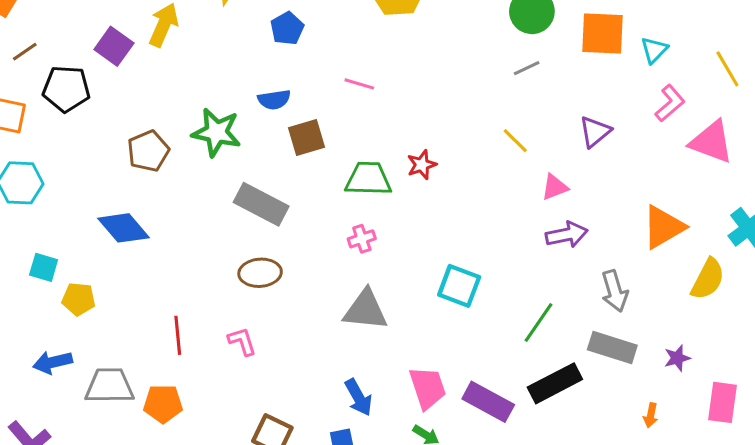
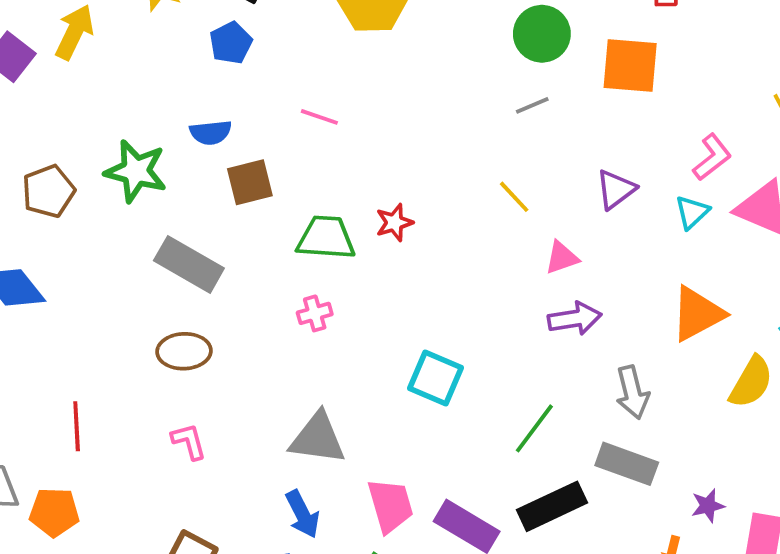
cyan triangle: (654, 50) -> (692, 212), moved
gray triangle: (365, 310) -> (318, 438), moved
pink L-shape: (242, 341) -> (189, 441), moved
purple star: (677, 358) -> (708, 506), moved

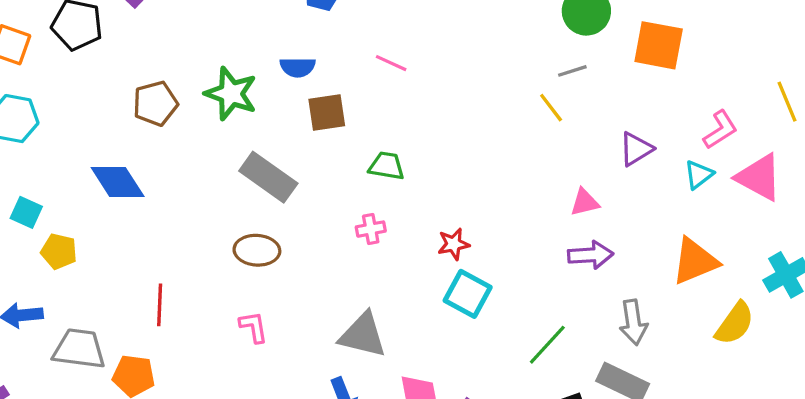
yellow line: (514, 197) -> (551, 108), moved
red star: (394, 223) -> (454, 244), moved
green trapezoid: (326, 238) -> (387, 166), size x0.7

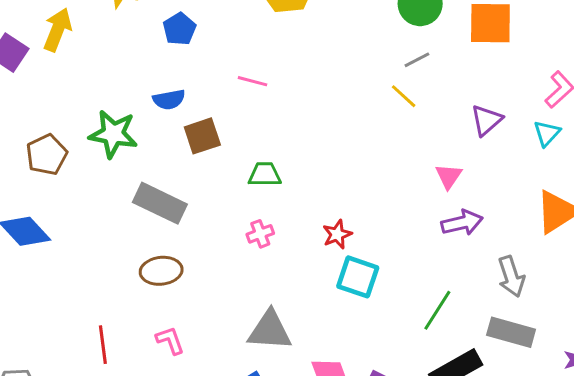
pink triangle: (585, 202) -> (449, 176), turned -32
red line: (160, 305) -> (103, 345), moved

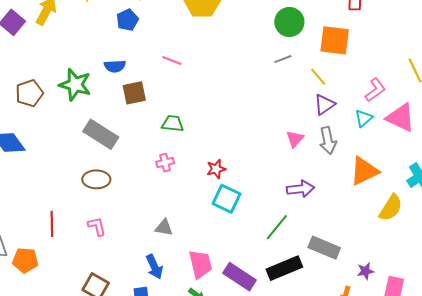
yellow line: (404, 96) -> (318, 77), moved
purple arrow: (462, 223) -> (300, 189), moved
gray arrow: (511, 277) -> (328, 141), moved
gray triangle: (270, 330) -> (164, 228), size x0.6

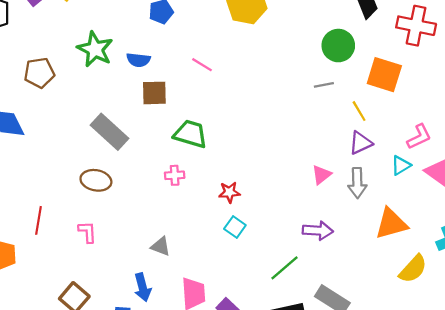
green star: (75, 85) -> (95, 49), moved
green trapezoid: (173, 123) -> (191, 134), size x1.4
cyan square: (227, 199) -> (235, 227), size x0.7

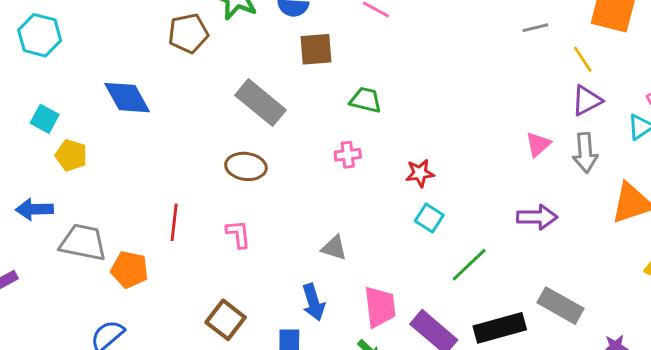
brown pentagon: (39, 73) -> (188, 33), moved
green trapezoid: (191, 134) -> (366, 100), size x0.7
green line: (285, 268) -> (469, 265), moved

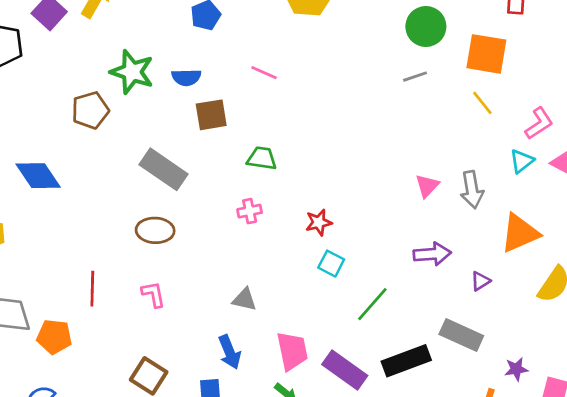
yellow line: (583, 59) -> (482, 103), moved
purple triangle: (587, 100) -> (480, 281), moved, size x0.7

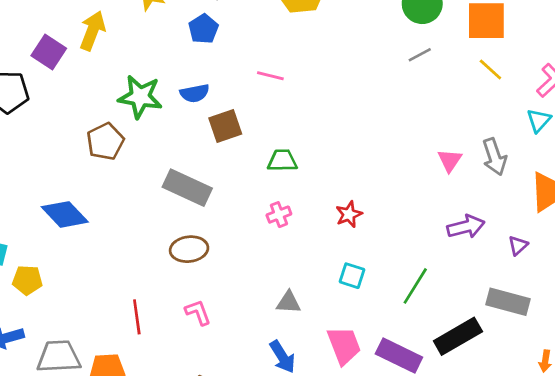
cyan square: (331, 264) -> (352, 276), moved

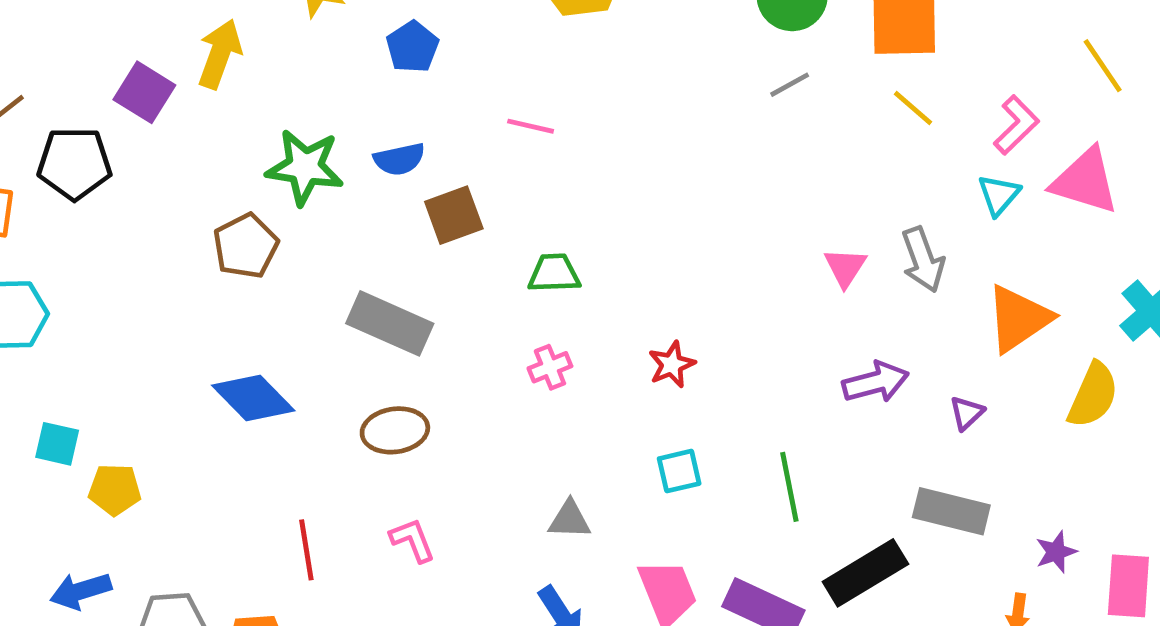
blue diamond: (65, 214) -> (253, 398), moved
cyan square: (352, 276) -> (679, 471), turned -30
green line: (415, 286) -> (789, 487), turned -42

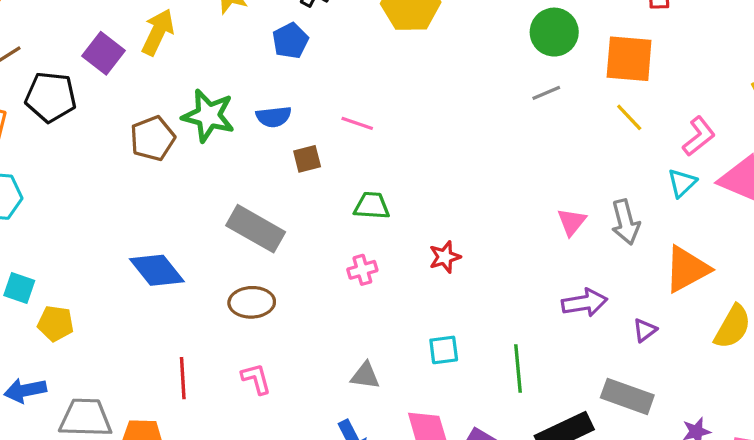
pink line: (531, 126) -> (357, 123), moved
brown square: (454, 215) -> (307, 159), size x0.7
brown pentagon: (246, 246) -> (153, 138), moved
red star: (672, 365) -> (445, 257), moved

